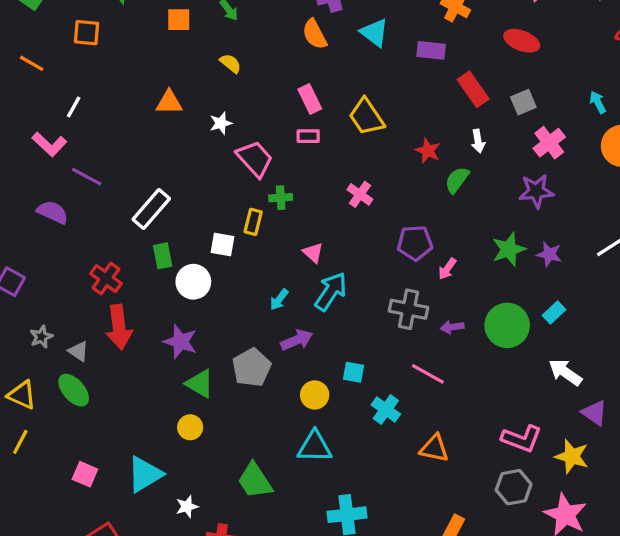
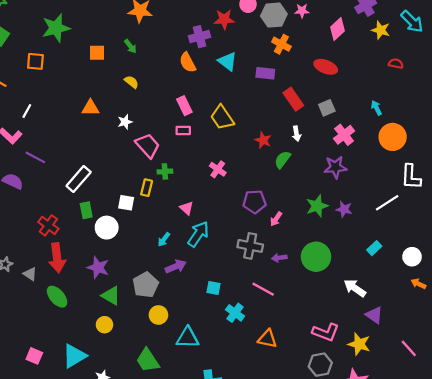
cyan rectangle: (554, 312) -> (374, 248), moved
green ellipse: (74, 390) -> (57, 297), moved
yellow circle: (315, 395) -> (158, 315), moved

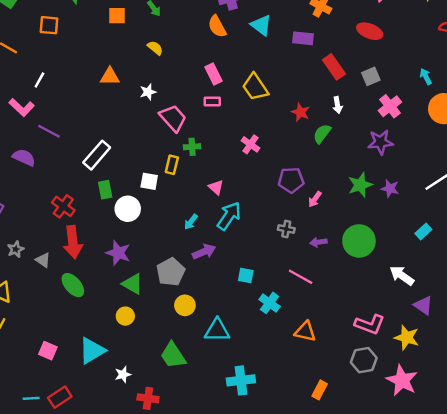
gray cross: (250, 246) -> (286, 229), size x0.6

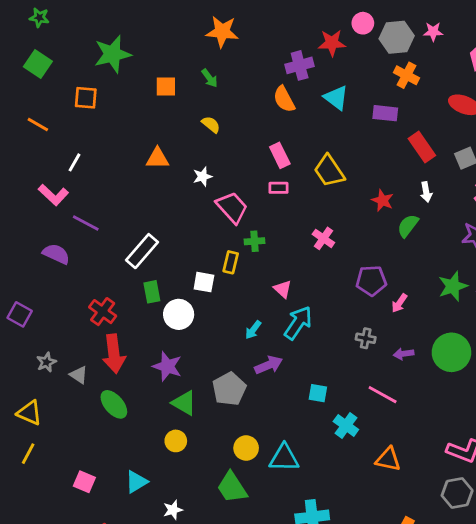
yellow circle: (185, 305) -> (246, 448), moved
cyan triangle: (92, 351) -> (136, 482), size x0.7

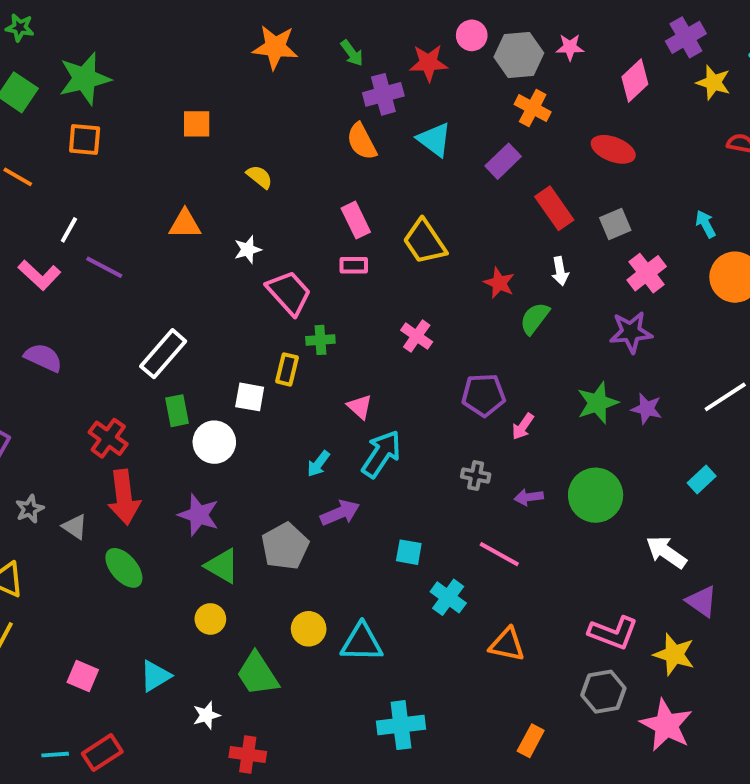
green star: (112, 54) -> (85, 79), moved
green arrow: (210, 78) -> (352, 53), moved
purple rectangle: (385, 113) -> (503, 161), turned -50
purple line: (86, 223) -> (104, 267), moved
green trapezoid: (232, 487) -> (258, 674), moved

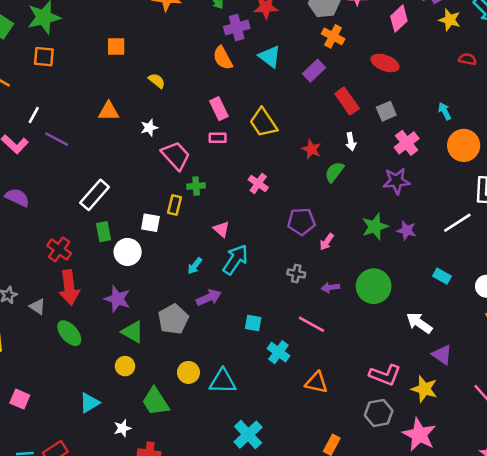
cyan rectangle: (702, 479) -> (442, 276), turned 72
pink square: (83, 676) -> (20, 399), moved
cyan cross: (401, 725) -> (248, 435), turned -36

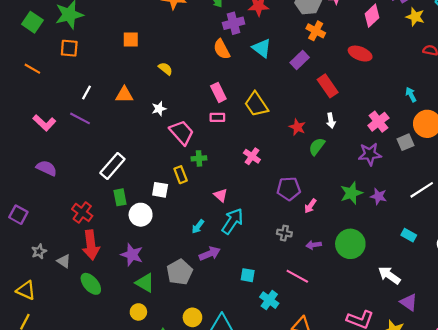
gray square: (386, 111) -> (405, 142), moved
white line: (34, 115) -> (87, 92), moved
yellow rectangle: (174, 205) -> (181, 175), turned -35

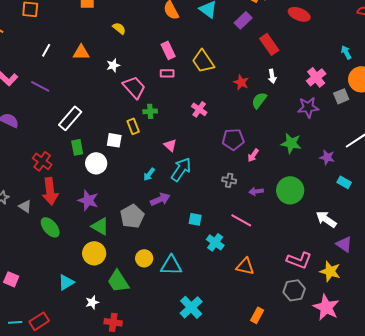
purple line: (80, 118) -> (40, 86), moved
green star: (351, 193) -> (291, 143), turned 30
purple star: (378, 196) -> (327, 157), moved
yellow circle: (138, 312) -> (94, 253), size x1.5

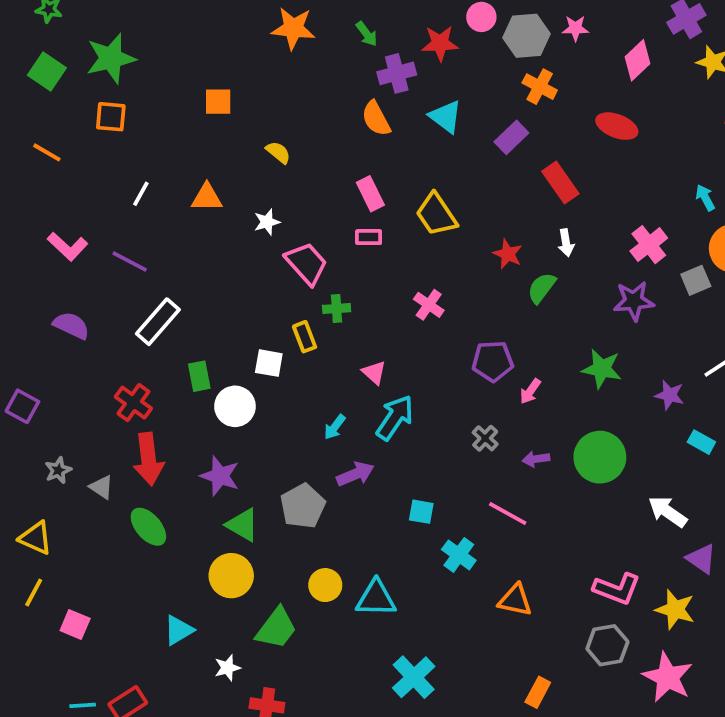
white rectangle: (70, 118) -> (158, 322), moved
gray cross: (229, 180) -> (485, 438), turned 32
green trapezoid: (118, 281) -> (276, 628), turned -110

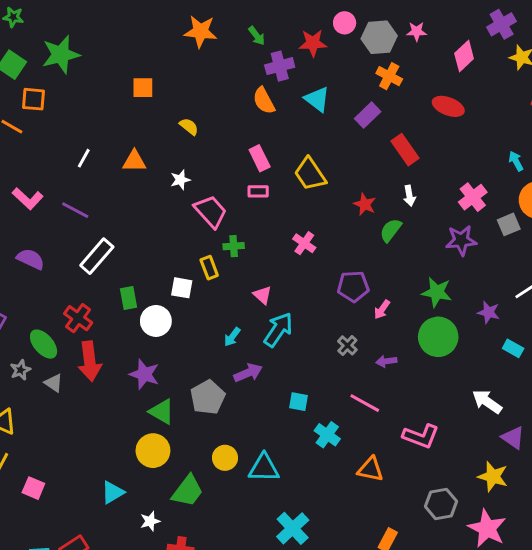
orange square: (111, 117) -> (33, 99), moved
green circle: (600, 457) -> (438, 337), moved
green ellipse: (148, 527) -> (44, 344), moved
pink L-shape: (617, 589) -> (421, 436), moved

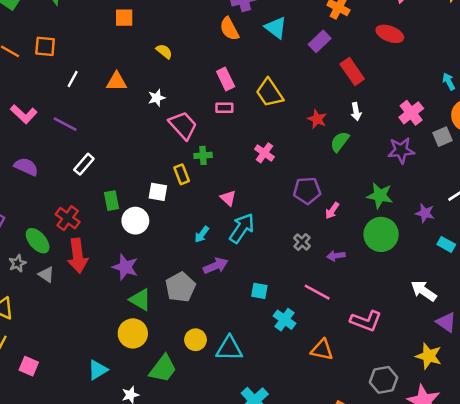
orange square: (33, 99) -> (45, 46), moved
white rectangle: (97, 256) -> (84, 164), size x0.7

